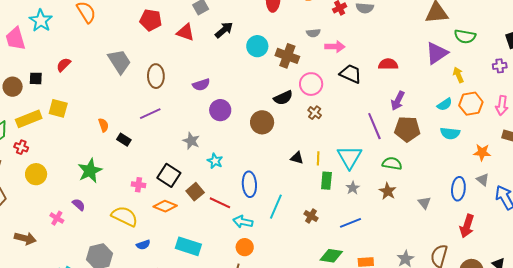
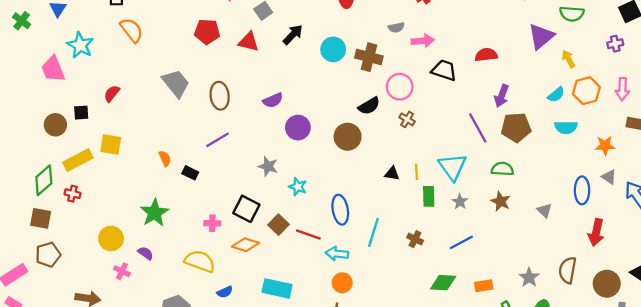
yellow circle: (36, 174) -> (111, 239), moved

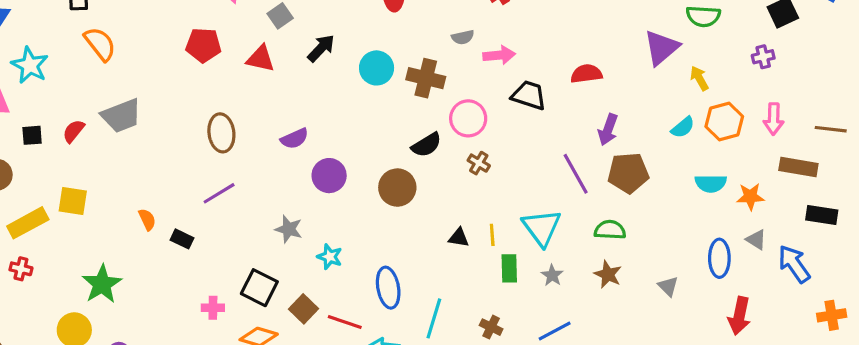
gray trapezoid: (176, 83) -> (121, 116), moved, turned 108
black square: (81, 113) -> (32, 135), moved
cyan semicircle: (566, 127) -> (711, 183), moved
green star: (155, 213) -> (102, 284), moved

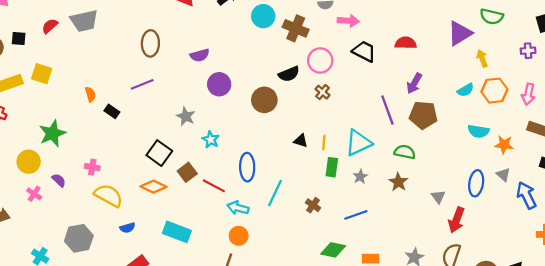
black square: (32, 135) -> (19, 38), moved
cyan triangle: (542, 227) -> (358, 143), turned 32
pink cross: (213, 308) -> (92, 167), moved
red arrow: (739, 316) -> (456, 220), moved

